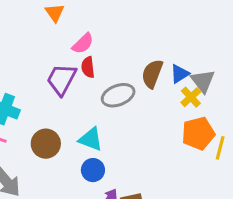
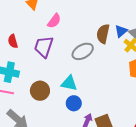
red semicircle: (88, 67) -> (13, 41), moved

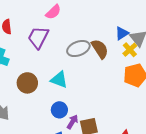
brown semicircle: (103, 34) -> (100, 49), moved, turned 126
blue circle: (74, 103) -> (59, 110), moved

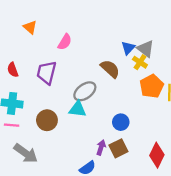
pink semicircle: (53, 12) -> (65, 42), moved
gray ellipse: (78, 48) -> (85, 91), moved
blue circle: (59, 110) -> (121, 122), moved

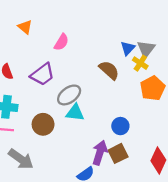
gray triangle: (145, 49) -> (146, 49), turned 30
purple trapezoid: (47, 73) -> (42, 74), turned -140
gray ellipse: (85, 91) -> (69, 95), moved
purple arrow: (101, 147) -> (100, 153), size x1.5

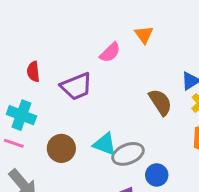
orange triangle: (25, 27) -> (144, 35), moved
gray ellipse: (69, 95) -> (128, 154), moved

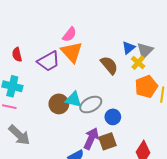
orange triangle: (144, 35) -> (72, 52), moved, size x1.6
brown circle: (61, 148) -> (59, 104), moved

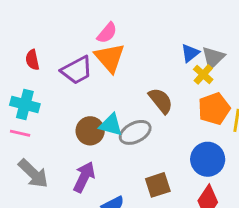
brown semicircle: (109, 65) -> (161, 101), moved
blue circle: (113, 117) -> (208, 159), moved, size x1.5
purple arrow: (91, 139) -> (84, 177), moved

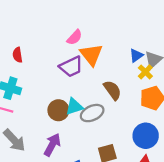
orange triangle: (110, 58) -> (91, 55), moved
purple trapezoid: (77, 70) -> (71, 67), moved
cyan triangle: (111, 125) -> (74, 107), turned -36

